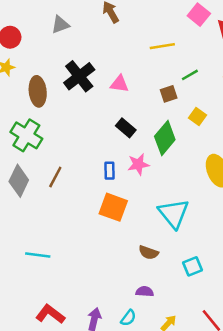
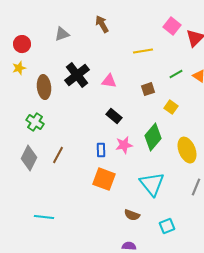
green line: (190, 75) -> (176, 74), moved
green cross: (26, 135) -> (35, 122), size x0.7
green diamond: (165, 138) -> (153, 137), moved

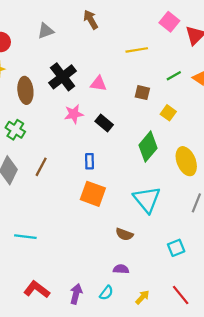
brown square: (148, 89) -> (142, 93), turned 32
pink star: (124, 145) -> (74, 114), moved
cyan square: (167, 226) -> (176, 248), moved

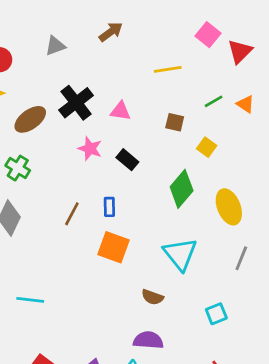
brown arrow: (91, 20) -> (111, 32), turned 84
brown ellipse: (25, 90) -> (30, 119), turned 60
pink star: (74, 114) -> (90, 149), turned 30
brown line: (41, 167) -> (72, 214), moved
purple semicircle: (121, 269) -> (148, 340), size x1.5

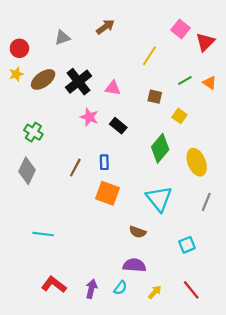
yellow line: (168, 69) -> (149, 56), turned -48
brown ellipse: (30, 119) -> (43, 79), moved

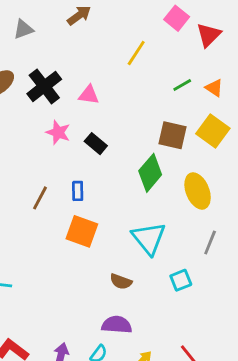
brown square: (155, 97) -> (172, 135), moved, size x1.5
yellow square: (179, 116) -> (213, 131), moved, size x1.6
cyan square: (187, 245) -> (181, 280), moved

